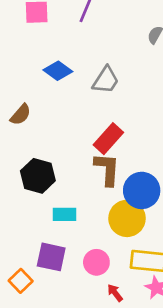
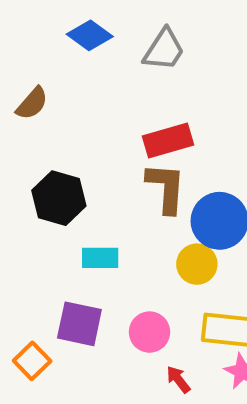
red rectangle: (108, 139) -> (168, 140), turned 32
yellow circle: (127, 218) -> (197, 264), size x0.7

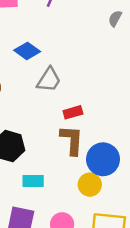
gray trapezoid: (164, 50) -> (49, 80), moved
red rectangle: (168, 140) -> (73, 112), size x0.7

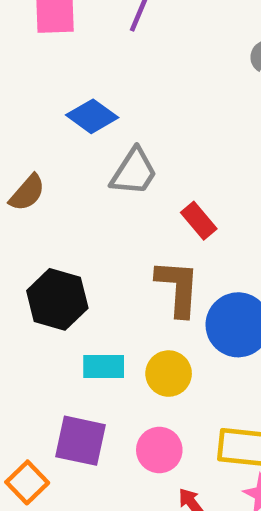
red rectangle: (73, 112) -> (199, 221), moved, turned 66
yellow circle: (90, 185) -> (169, 374), moved

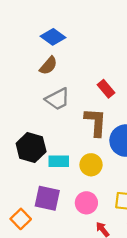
gray trapezoid: (134, 172) -> (58, 99), moved, turned 30
brown semicircle: (27, 193) -> (48, 66), moved
black hexagon: (57, 299) -> (31, 147), moved

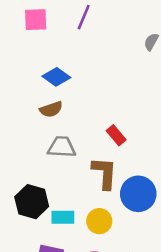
brown semicircle: (48, 66) -> (51, 109), turned 30
gray trapezoid: (58, 99) -> (62, 147), turned -150

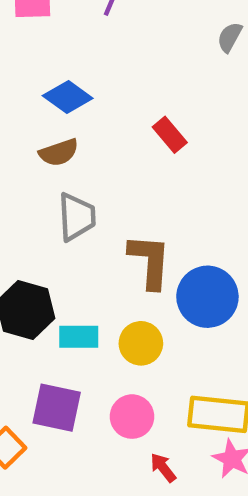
red rectangle: (116, 135) -> (170, 135), moved
gray trapezoid: (62, 147) -> (77, 217), turned 84

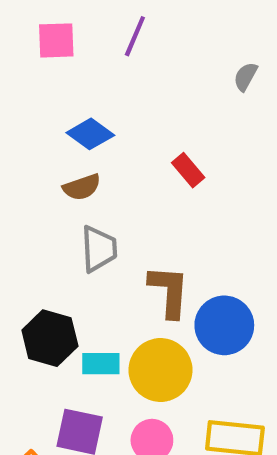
yellow circle: (141, 343) -> (160, 370), size x1.5

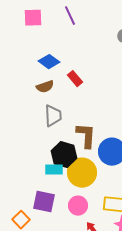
purple line: (135, 36) -> (70, 16), turned -48
red rectangle: (188, 170) -> (75, 79), moved
black hexagon: (50, 338) -> (64, 155), moved

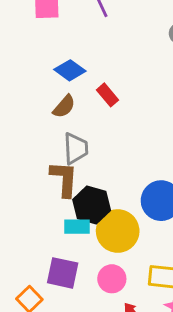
brown semicircle: (45, 87) -> (64, 106), turned -30
brown L-shape: (86, 136) -> (64, 179), moved

